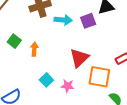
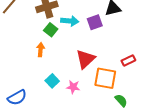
green square: (14, 41) -> (51, 30), moved

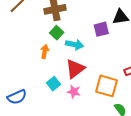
cyan arrow: (70, 21) -> (75, 45), moved
red triangle: (85, 59) -> (75, 69), moved

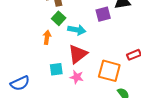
cyan square: (53, 84) -> (56, 69), turned 32

